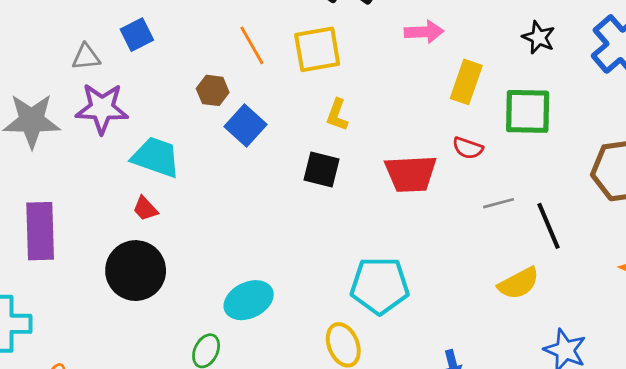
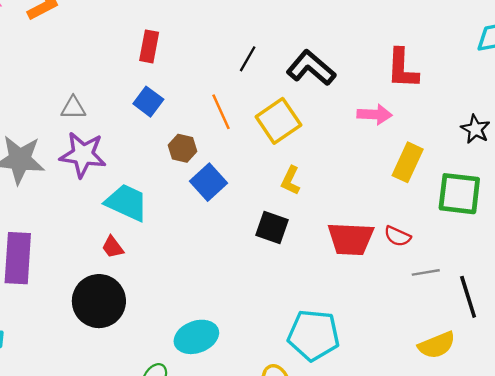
blue square: (137, 35) -> (148, 102), moved, turned -32
yellow square: (317, 49) -> (278, 121), turned -30
red semicircle: (468, 148) -> (397, 236), moved

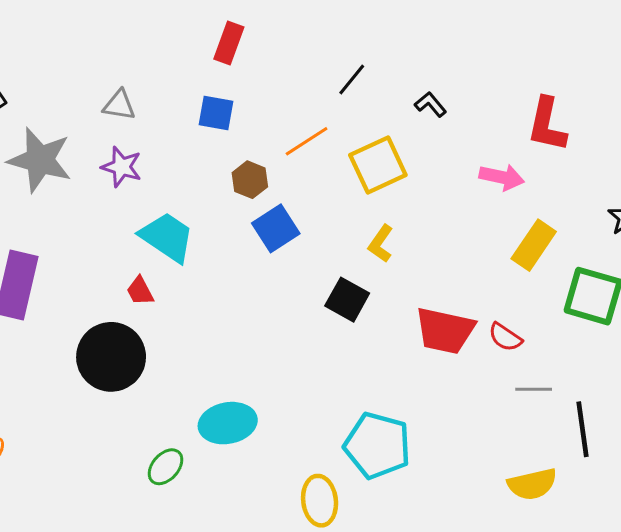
black L-shape: (311, 68) -> (431, 104), size x0.5
blue square: (148, 102) -> (216, 113), turned -36
orange line: (221, 112) -> (307, 141), turned 72
purple star: (83, 155) -> (122, 167), size x0.7

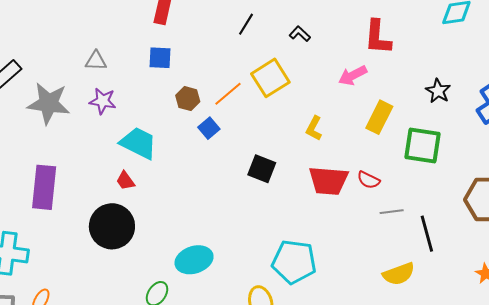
orange line: (307, 141) -> (228, 94), moved
pink arrow: (502, 177) -> (353, 75), turned 148
blue square: (276, 228) -> (209, 128), size x0.7
yellow L-shape: (381, 244) -> (314, 128), moved

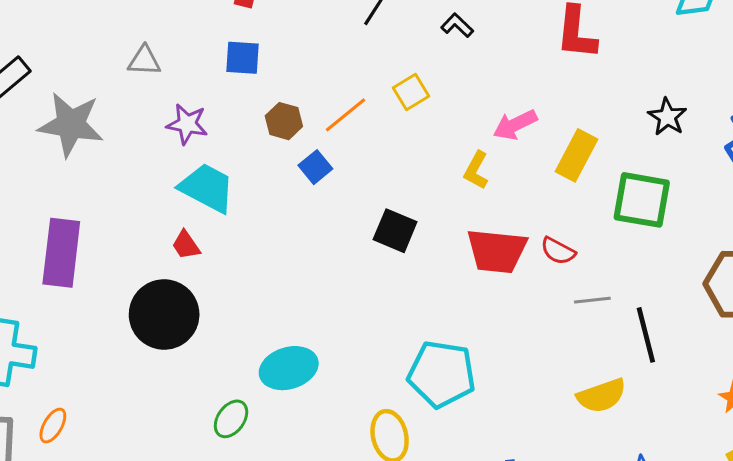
pink arrow: (353, 75) -> (515, 125), moved
yellow square: (270, 78) -> (411, 92), size x0.6
purple star: (103, 101) -> (187, 124), moved

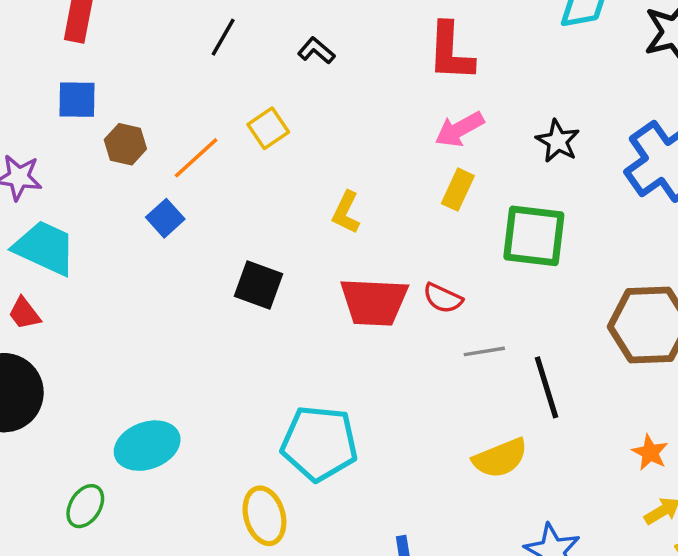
brown hexagon: (284, 121) -> (125, 144), moved
pink arrow: (515, 125) -> (459, 129), moved
yellow rectangle: (576, 155) -> (458, 190), size x0.7

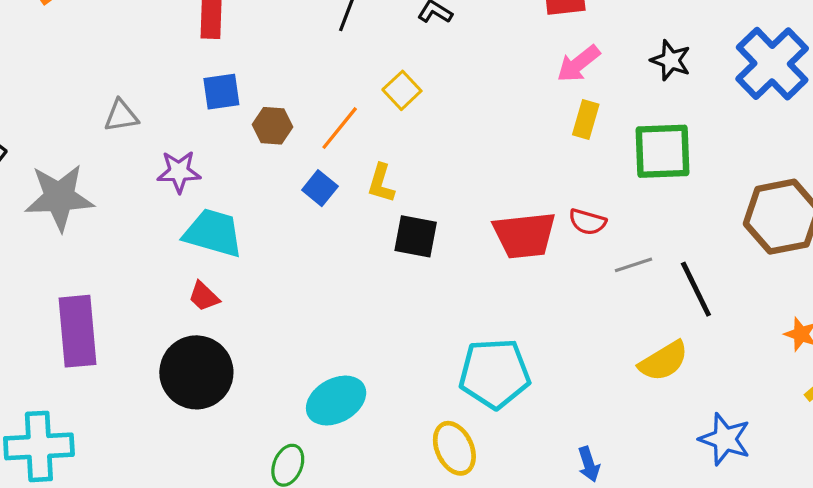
yellow L-shape: (346, 212) -> (381, 183), moved

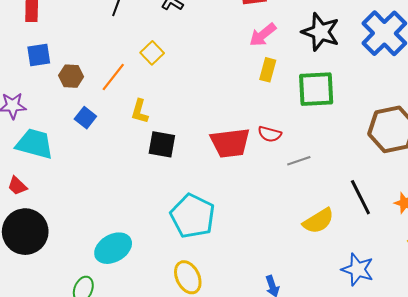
black star: (671, 60) -> (321, 32), size x1.5
blue square: (320, 188) -> (85, 118), moved
black line: (696, 289) -> (360, 197), moved
red trapezoid: (204, 296) -> (17, 186), moved
cyan pentagon: (495, 373) -> (193, 216), moved, turned 30

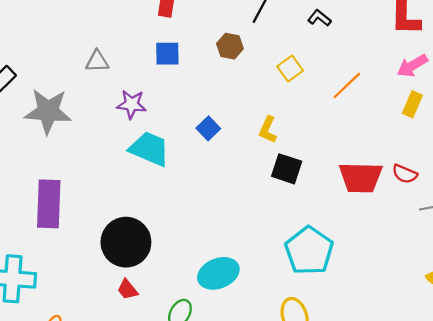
brown hexagon: (71, 76) -> (230, 46), moved
orange line: (113, 77) -> (347, 85), moved
red trapezoid: (17, 186) -> (127, 289), moved

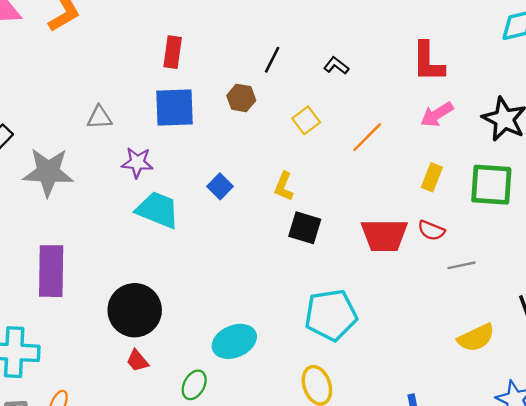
blue square: (167, 54) -> (174, 107), size x1.5
yellow rectangle: (412, 104) -> (432, 177), moved
cyan pentagon: (309, 251) -> (331, 315), turned 30

